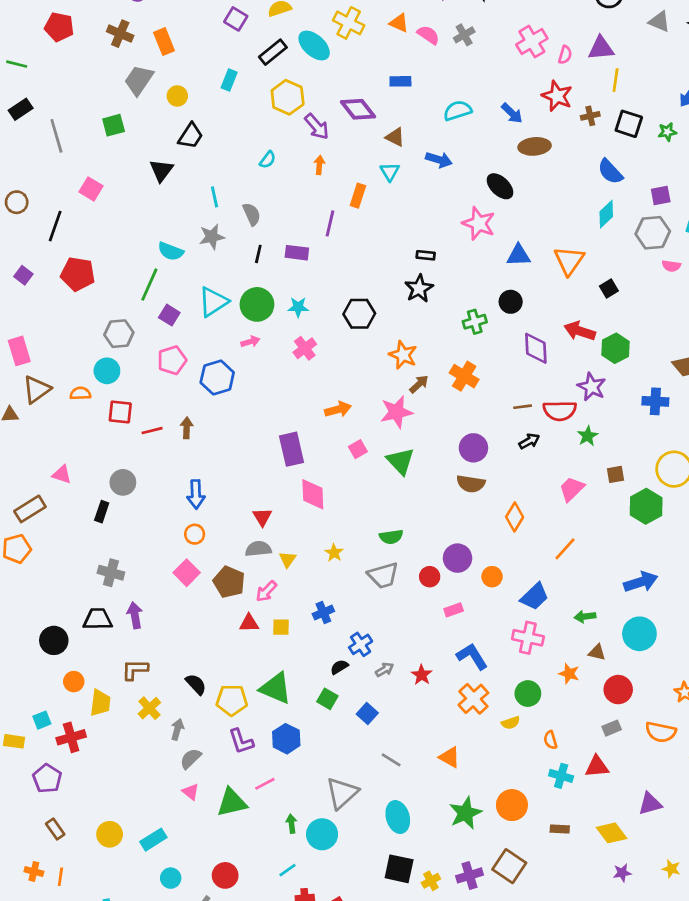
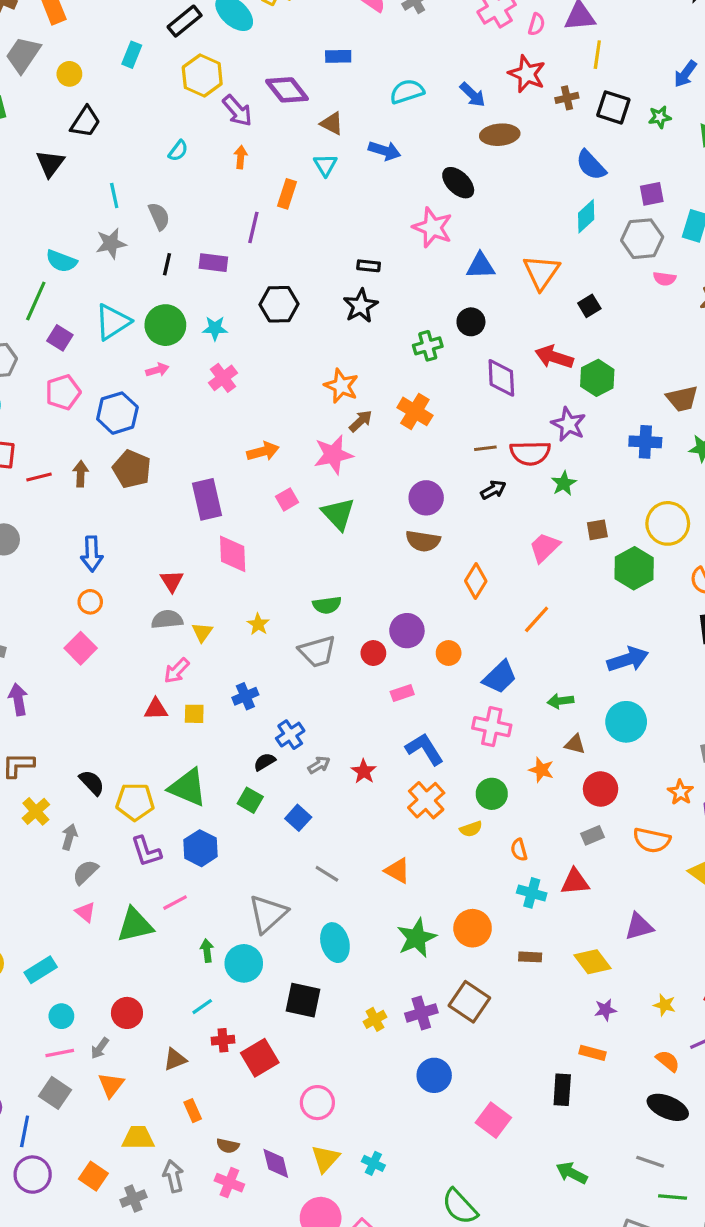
black hexagon: (359, 314) -> (279, 304), moved
brown pentagon: (229, 582) -> (132, 469), moved
black square: (399, 869) -> (303, 1000), moved

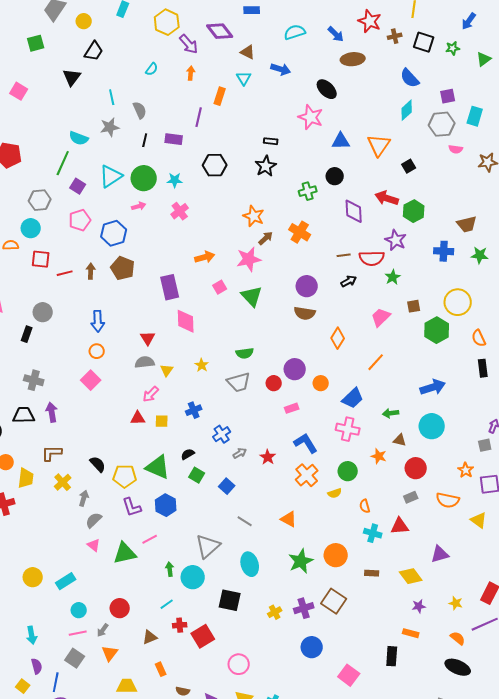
black semicircle: (265, 762) -> (188, 454), moved

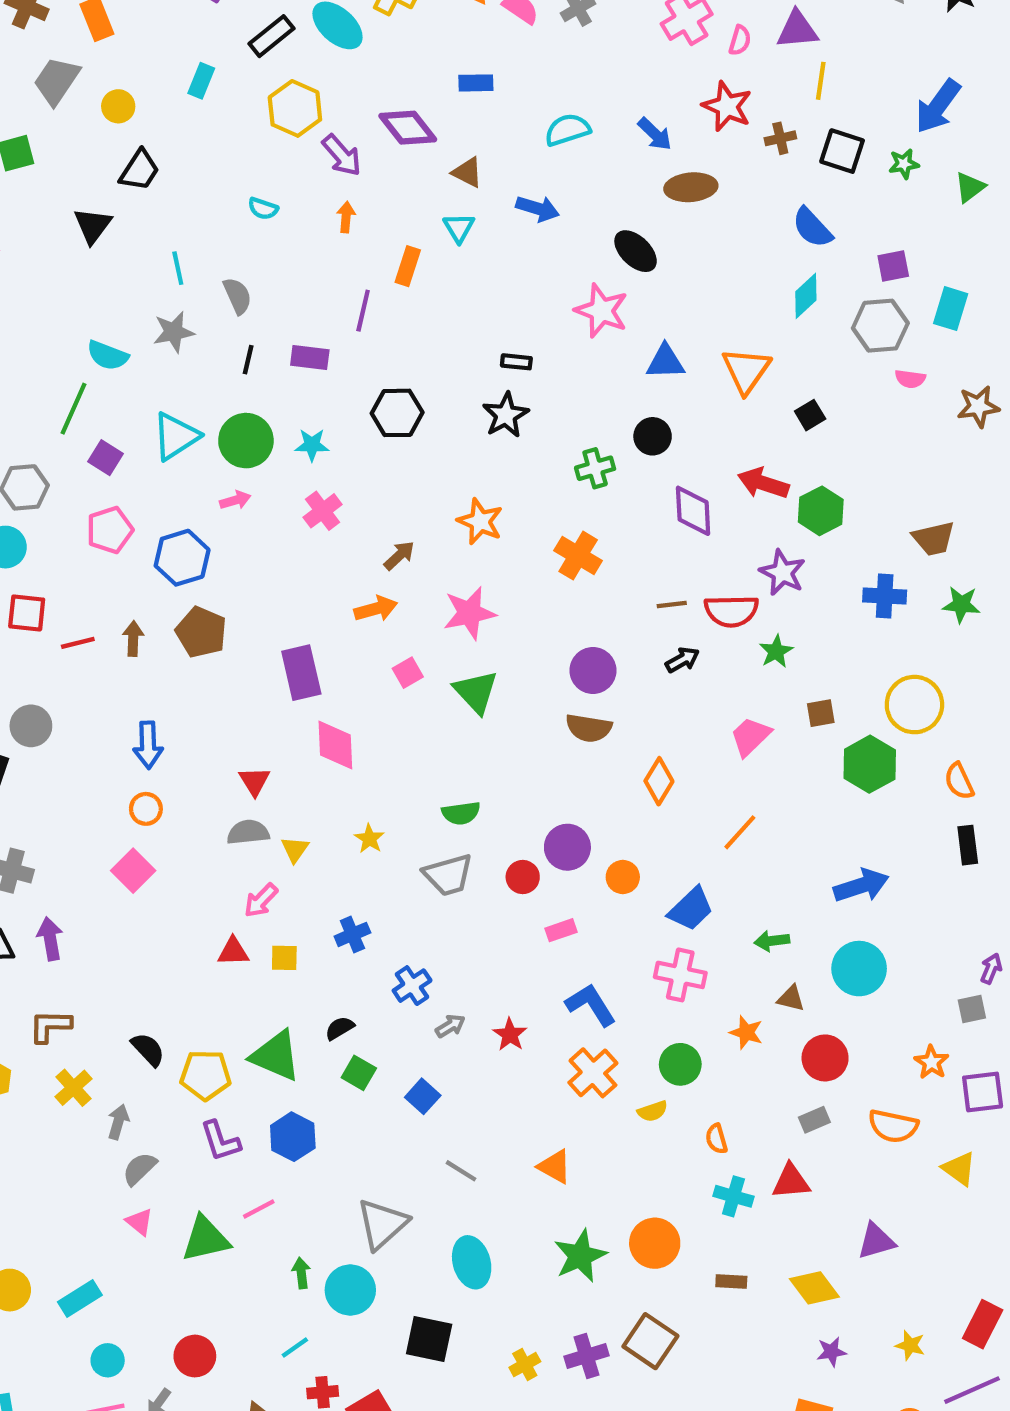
blue arrow: (469, 21) -> (938, 106), size x1.5
cyan semicircle: (152, 69) -> (263, 209), turned 72
brown arrow: (266, 238) -> (399, 556), moved

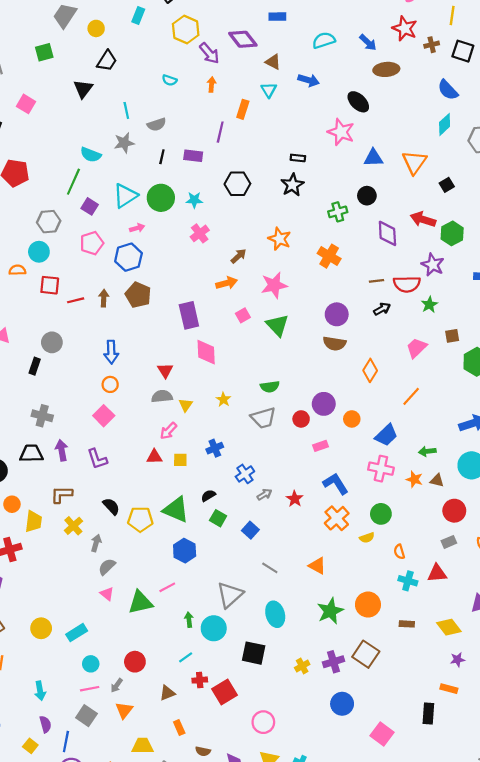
gray semicircle: (237, 296) -> (157, 124), turned 96
pink arrow: (235, 500) -> (137, 228), moved
orange star: (746, 1032) -> (414, 479), moved
purple L-shape: (220, 1141) -> (97, 459), moved

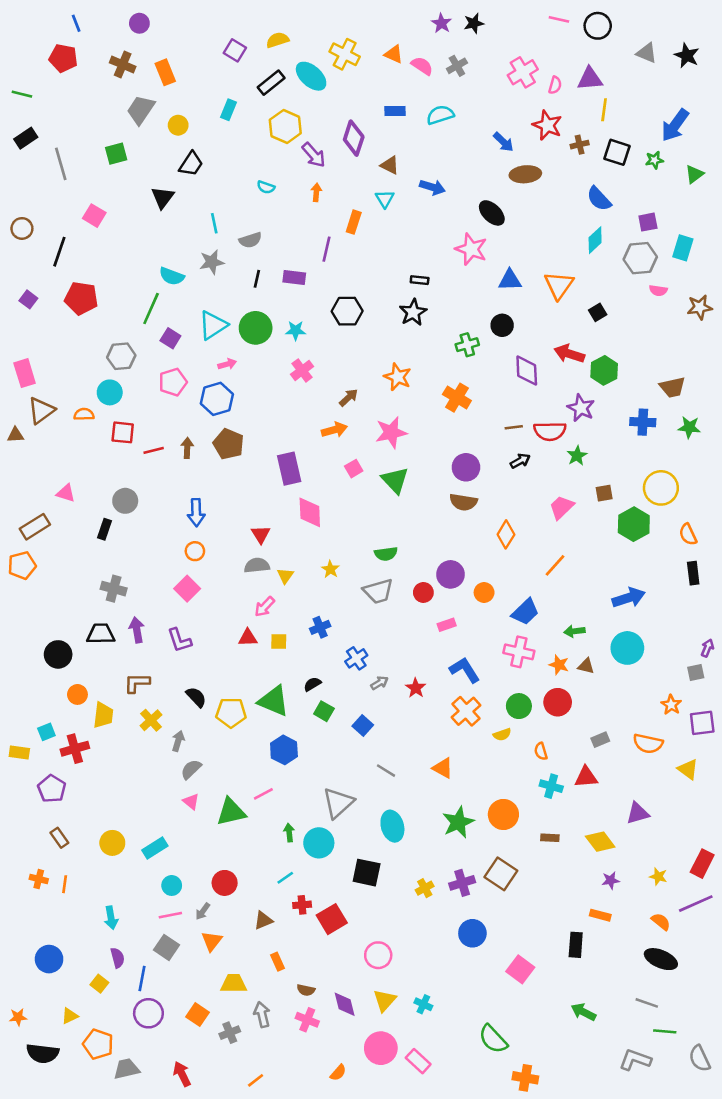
purple diamond: (243, 39) -> (354, 138), turned 56
cyan semicircle: (324, 40) -> (440, 115), moved
red circle: (454, 511) -> (558, 702), moved

